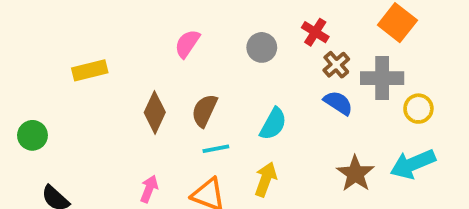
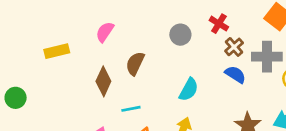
pink semicircle: (187, 44) -> (105, 32), moved
brown semicircle: (204, 111) -> (135, 63), moved
cyan line: (216, 149) -> (131, 109), moved

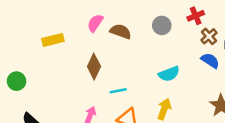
red cross: (219, 24) -> (196, 16), turned 35
brown semicircle: (135, 63) -> (121, 31), moved, turned 85
cyan semicircle: (189, 90) -> (169, 74), turned 40

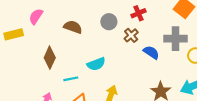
pink semicircle: (95, 23) -> (36, 16), moved
brown cross: (209, 36) -> (131, 35), moved
cyan semicircle: (169, 74) -> (96, 64), moved

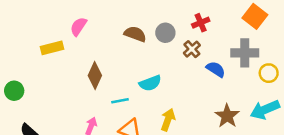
brown semicircle: (73, 27) -> (135, 34), moved

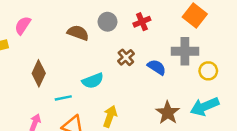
gray circle: (165, 33) -> (108, 22), moved
brown cross: (192, 49) -> (126, 57), moved

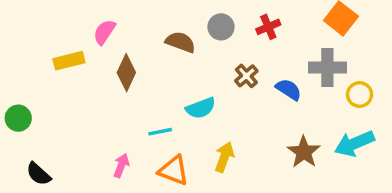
brown diamond: (39, 73) -> (126, 73), moved

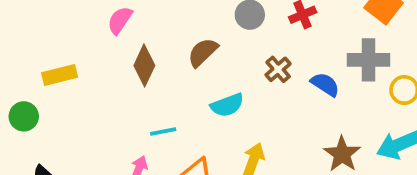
brown semicircle: (180, 42) -> (203, 52), moved, turned -64
yellow rectangle: (69, 61) -> (60, 75), moved
cyan line: (160, 132) -> (163, 131), moved

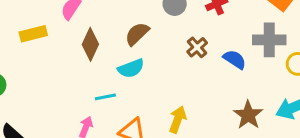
yellow rectangle: (60, 75) -> (33, 34), moved
cyan semicircle: (227, 105) -> (131, 68), moved

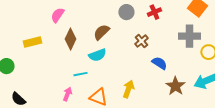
yellow rectangle: (33, 34) -> (32, 42), moved
blue semicircle: (235, 59) -> (159, 63), moved

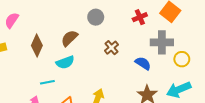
red cross: (154, 12) -> (140, 17), moved
pink semicircle: (57, 15) -> (12, 20), moved
blue semicircle: (159, 63) -> (143, 63), moved

